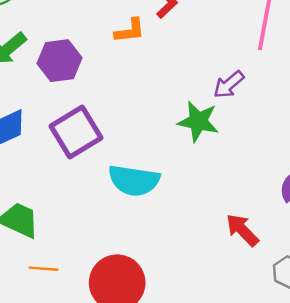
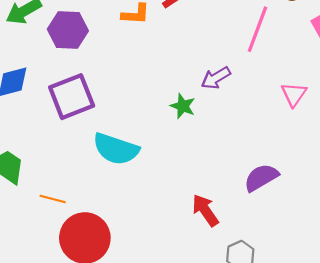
green star: (198, 121) -> (183, 106), size x0.7
orange line: (43, 269) -> (53, 199), moved

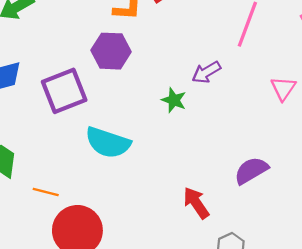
purple hexagon: (68, 30) -> (111, 51), moved

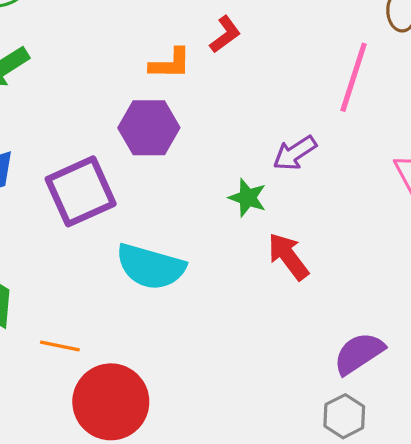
purple semicircle: (251, 171) -> (359, 353), moved
red arrow: (196, 203) -> (288, 256), moved

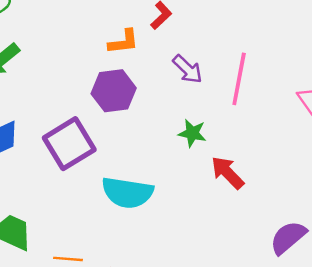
pink line: (354, 77) -> (239, 79), moved
purple arrow: (295, 153) -> (187, 69), moved, turned -96

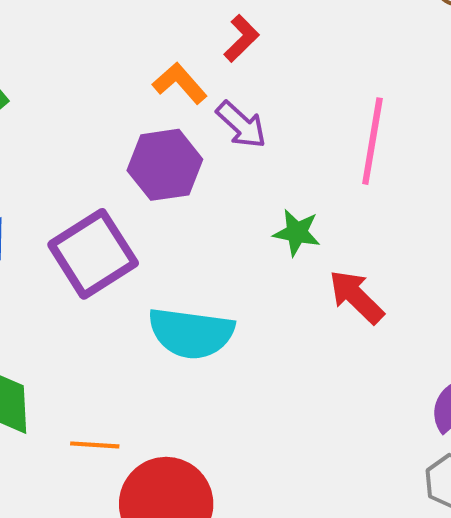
orange L-shape: (124, 42) -> (180, 83), turned -124
purple arrow: (187, 69) -> (241, 125), moved

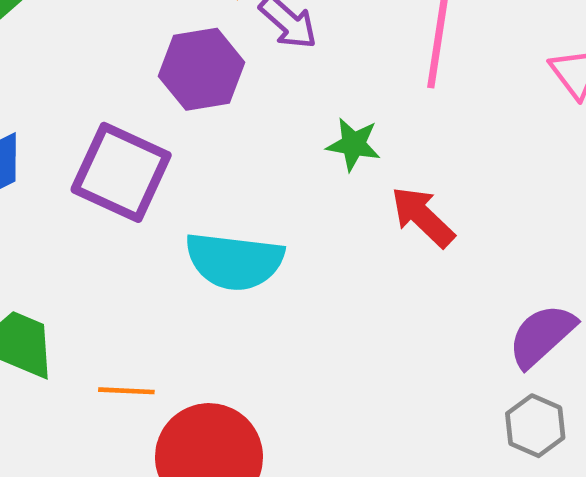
purple square: (93, 254) -> (121, 172), turned -32

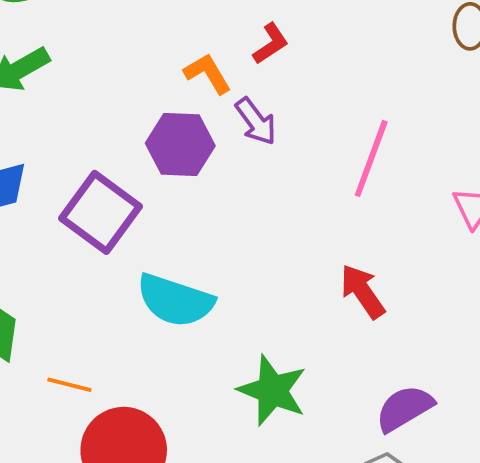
green star: (353, 144) -> (272, 390), moved, size x1.6
red arrow: (423, 217) -> (363, 291), moved

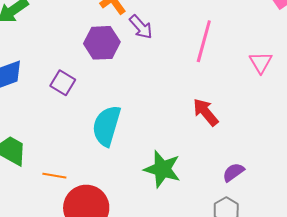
purple square: (100, 212) -> (63, 83), size x0.6
cyan semicircle: (175, 300) -> (107, 126), turned 93
purple semicircle: (404, 408) -> (233, 172), size x0.7

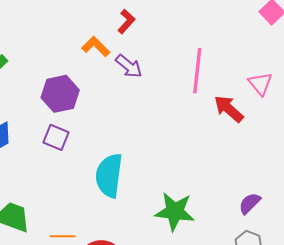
purple hexagon: (102, 43) -> (60, 94), moved
red arrow: (206, 112) -> (229, 109), moved

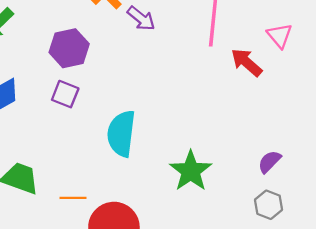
green star: (175, 212) -> (191, 171), turned 30

